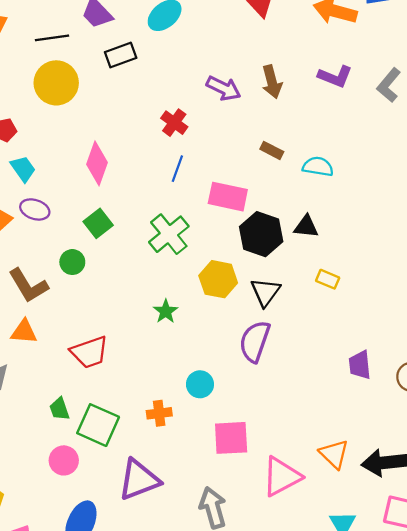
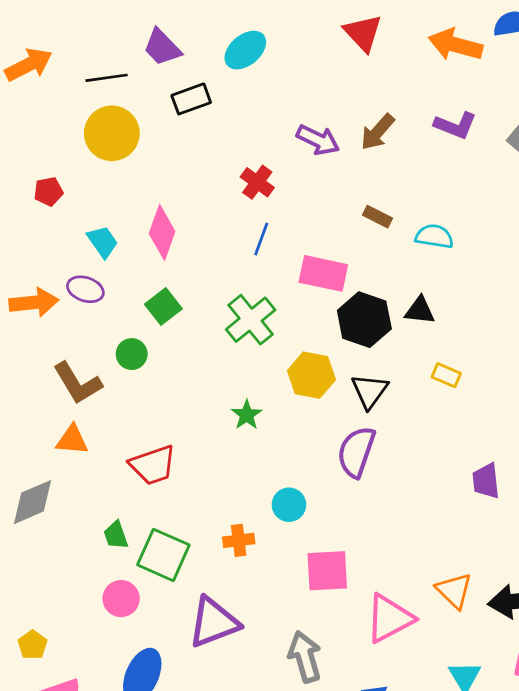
brown arrow: (272, 82) -> (378, 132), turned 56
cyan trapezoid: (23, 169) -> (103, 242), moved

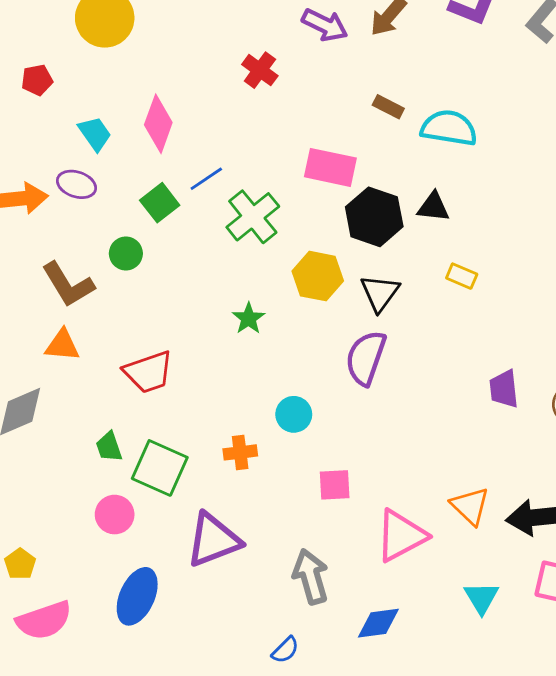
cyan semicircle: (434, 236) -> (449, 128), size x1.4
blue line: (261, 239) -> (206, 179), moved, turned 36
pink square: (327, 571) -> (335, 485), size x0.7

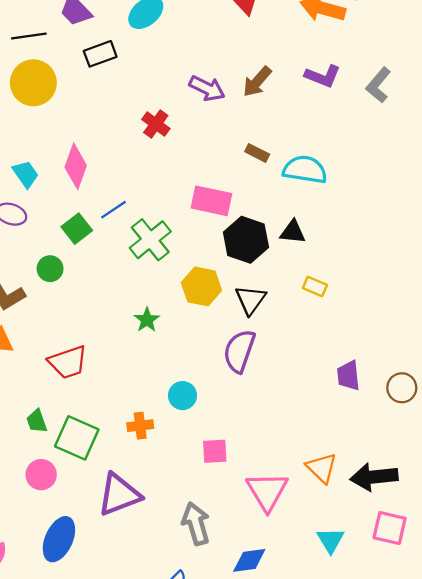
pink triangle: (401, 536) -> (267, 491), turned -33

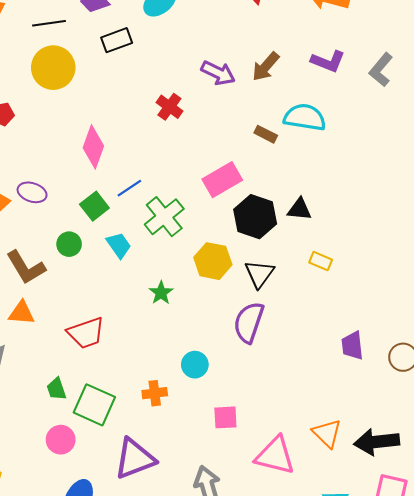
cyan semicircle: (305, 170) -> (305, 117), moved
cyan trapezoid: (26, 174) -> (119, 245), moved
pink rectangle: (211, 201) -> (222, 180), turned -42
pink triangle: (267, 491) -> (275, 456), turned -45

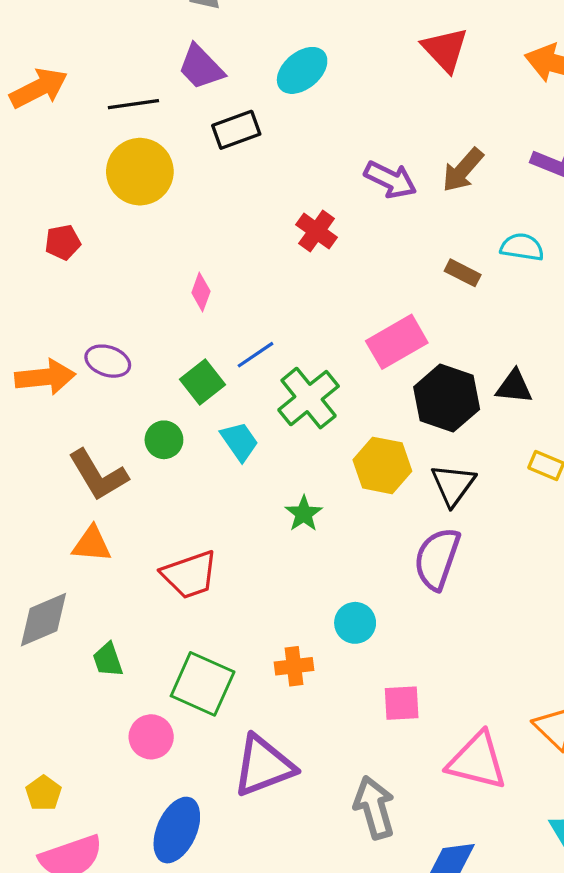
cyan semicircle: (305, 117) -> (522, 247), size x0.7
pink diamond: (93, 147) -> (201, 292), size x0.6
green trapezoid: (56, 389) -> (108, 660), moved

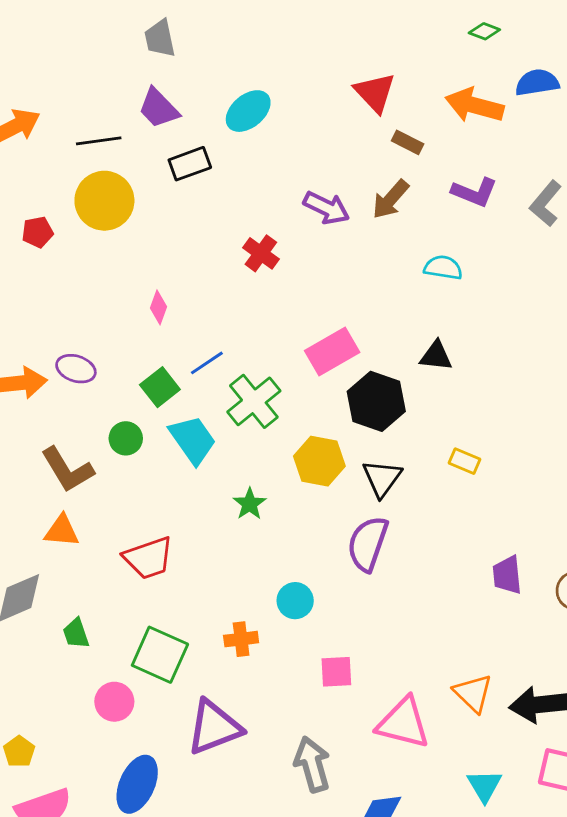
red pentagon: (63, 242) -> (38, 232), moved
brown rectangle: (463, 273) -> (408, 142), moved
black triangle: (514, 387) -> (436, 356), moved
cyan trapezoid: (239, 441) -> (193, 440), size x1.4

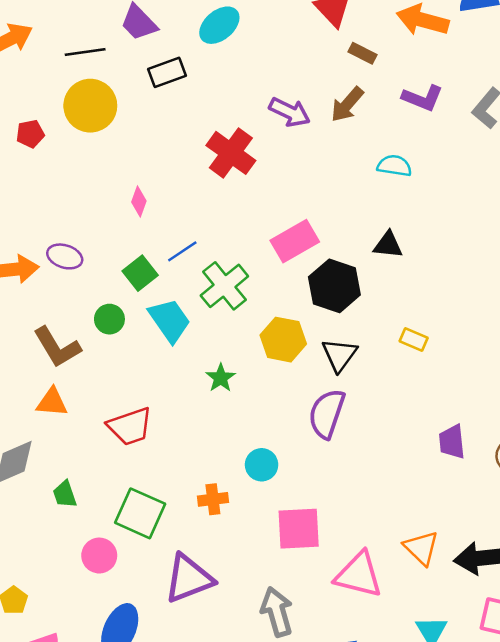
red cross: (261, 253) -> (231, 153), size x1.5
pink square: (336, 672) -> (299, 529), size x1.5

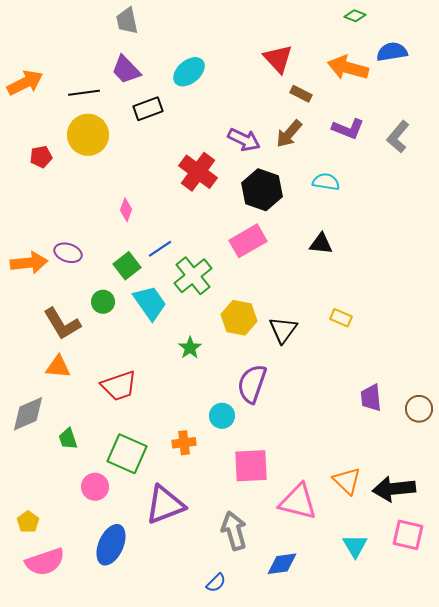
black hexagon: (334, 286) -> (262, 190), moved
purple semicircle: (327, 414) -> (252, 384), moved

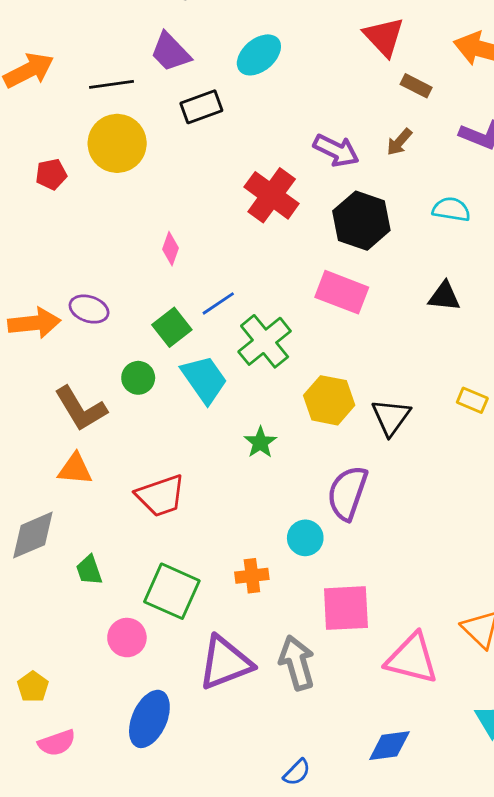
brown arrow: (289, 134) -> (399, 142), size x0.7
pink rectangle: (248, 241) -> (342, 292), turned 51
gray arrow: (234, 531) -> (297, 663), moved
pink semicircle: (45, 562) -> (57, 743), size x0.7

